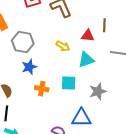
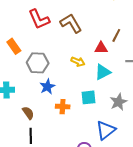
brown line: (104, 25) -> (116, 35), turned 32
blue triangle: (81, 118) -> (106, 130), turned -30

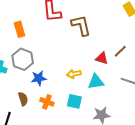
yellow arrow: (78, 62) -> (74, 74), moved, turned 128
gray hexagon: (38, 63) -> (23, 59), moved
brown semicircle: (28, 113) -> (23, 99), moved

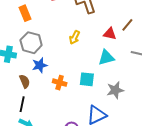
yellow arrow: (74, 74) -> (75, 37), moved, turned -48
blue star: (39, 78) -> (40, 65), moved
brown semicircle: (23, 99) -> (25, 81), moved

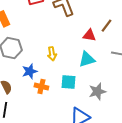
yellow arrow: (75, 37) -> (52, 54), moved, turned -32
blue star: (40, 65) -> (30, 71), moved

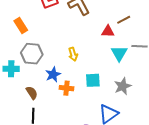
brown line: (106, 26) -> (124, 20), turned 32
cyan triangle: (87, 59) -> (119, 53), moved, turned -36

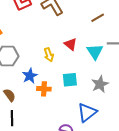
red triangle: (108, 31) -> (70, 44), moved, turned 40

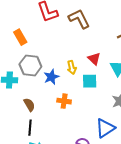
blue star: (30, 76) -> (51, 77), moved
cyan square: (70, 80) -> (90, 81), moved

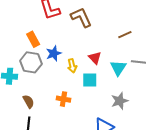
orange rectangle: (20, 37) -> (33, 39), moved
blue star: (51, 77) -> (54, 53), moved

